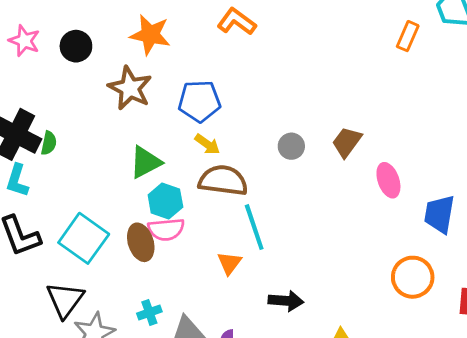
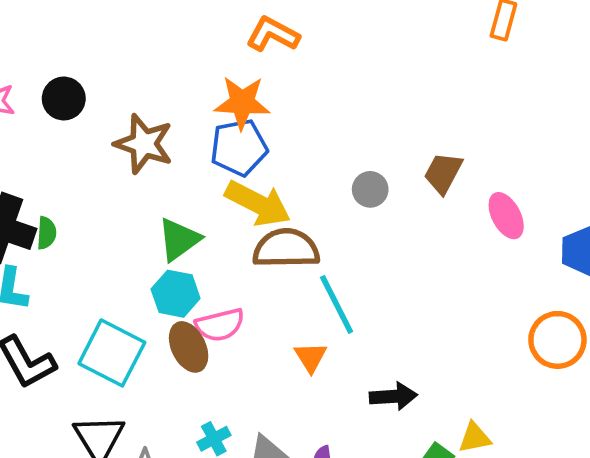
orange star: (150, 35) -> (242, 103), moved
yellow arrow: (207, 144) -> (258, 203), size x1.8
cyan hexagon: (165, 201) -> (176, 294), moved

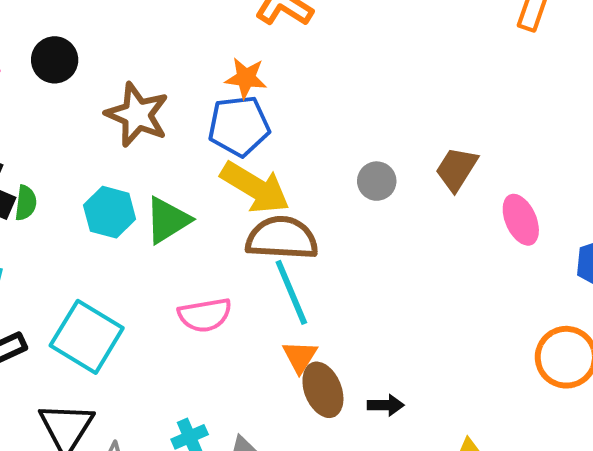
orange star: (242, 103) -> (246, 78), size x0.7
cyan hexagon: (176, 294) -> (110, 212), moved
cyan line: (337, 304) -> (291, 292), moved
brown ellipse: (189, 347) -> (323, 390), moved
black arrow: (393, 396) -> (386, 405), size x0.7

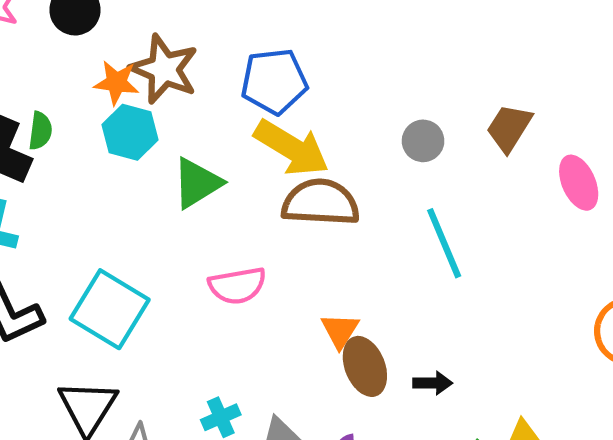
orange star: (246, 78) -> (116, 82), moved
green semicircle: (26, 203) -> (40, 131), moved
cyan hexagon: (110, 212) -> (130, 132), moved
cyan line: (291, 292) -> (444, 243), moved

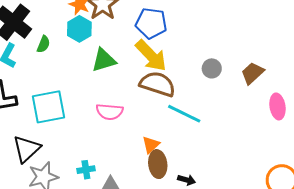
green semicircle: (40, 131) -> (43, 44), moved
cyan line: (444, 243) -> (184, 114), moved, turned -56
cyan square: (110, 309) -> (48, 107), turned 33

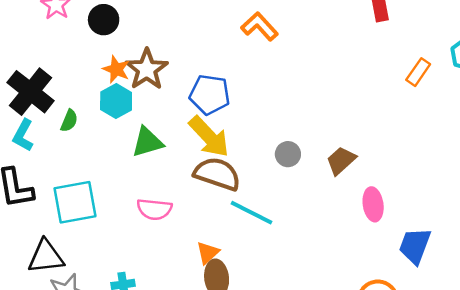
black triangle: (26, 149) -> (46, 257), turned 36

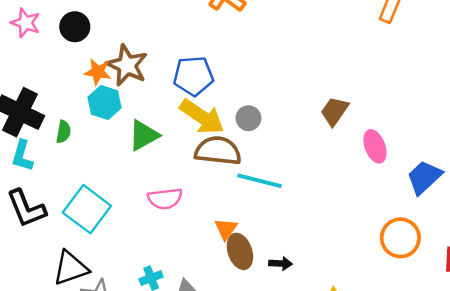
gray circle: (288, 154) -> (248, 118), moved
cyan square: (75, 202) -> (87, 209), turned -30
blue trapezoid: (415, 246) -> (424, 177), turned 39

